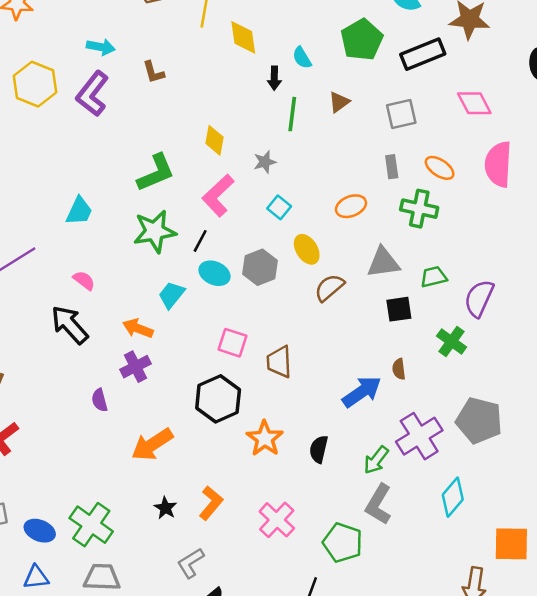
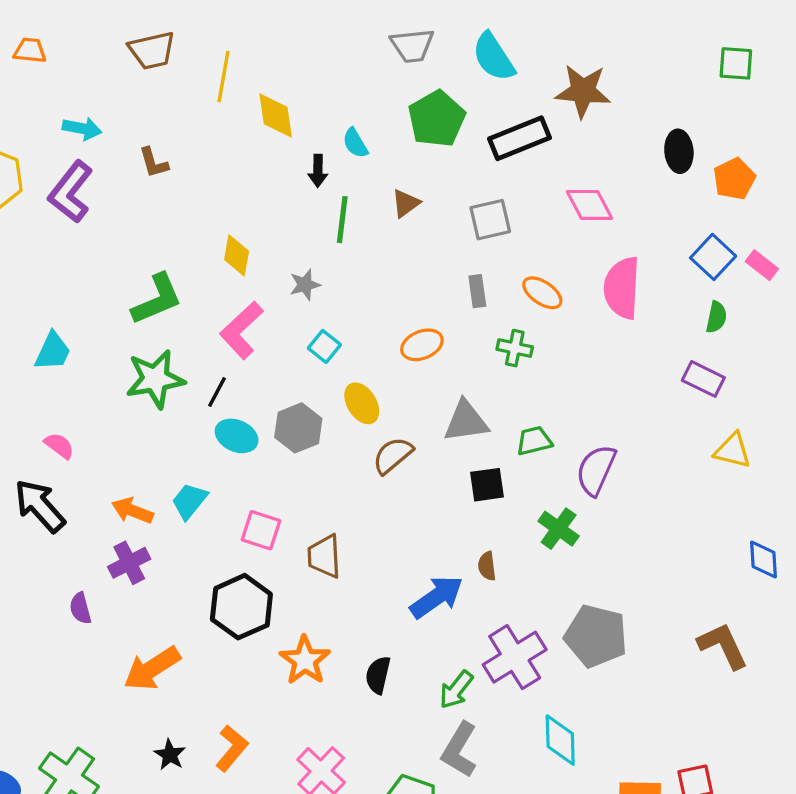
green cross: (419, 209) -> (515, 348), size x0.7
cyan trapezoid: (171, 295) -> (189, 501), moved
cyan diamond: (453, 497) -> (560, 740), turned -42

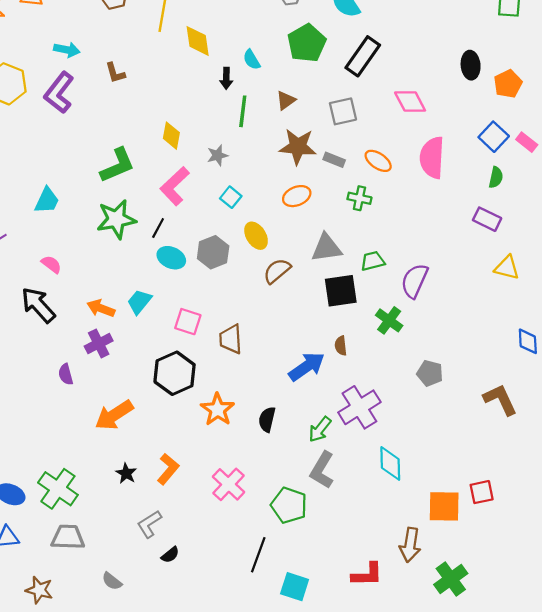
brown star: (583, 91) -> (298, 147), moved
black rectangle: (520, 138) -> (363, 56), turned -33
gray rectangle: (477, 291) -> (334, 160), turned -60
black square: (487, 485) -> (341, 291), size x1.4
gray pentagon: (596, 636) -> (430, 373), moved, size x0.6

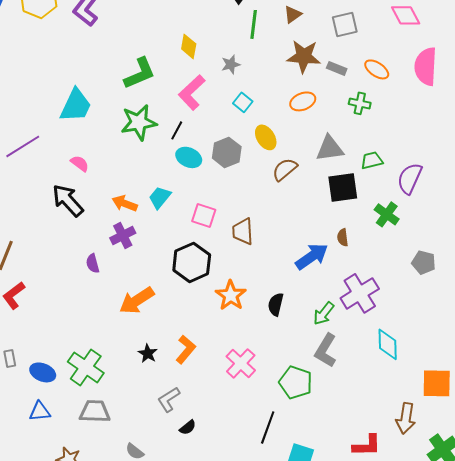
cyan trapezoid: (47, 200) -> (76, 105), size x1.4

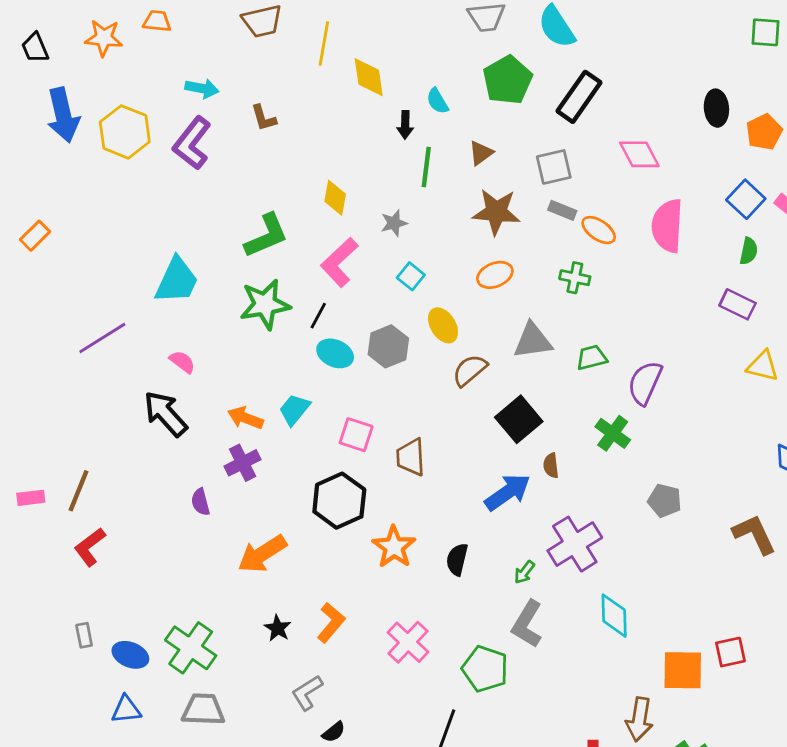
gray rectangle: (337, 68) -> (562, 210), moved
black square: (343, 187) -> (519, 419), moved, turned -32
green arrow: (324, 313) -> (524, 572), size x0.7

